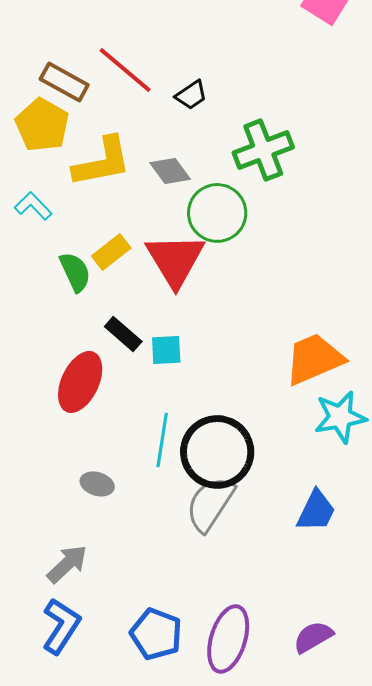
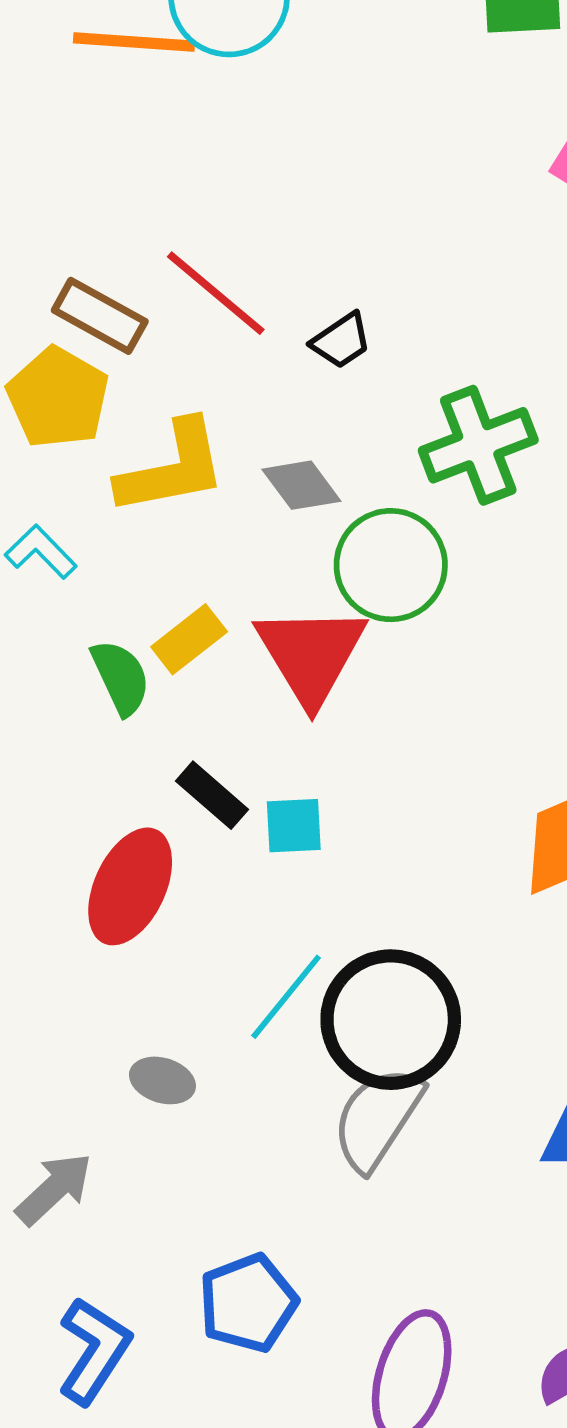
cyan line: (162, 440) -> (286, 997), turned 30
gray arrow: (67, 564) -> (54, 1189), moved
blue pentagon: (156, 634) -> (248, 1303), moved, turned 30

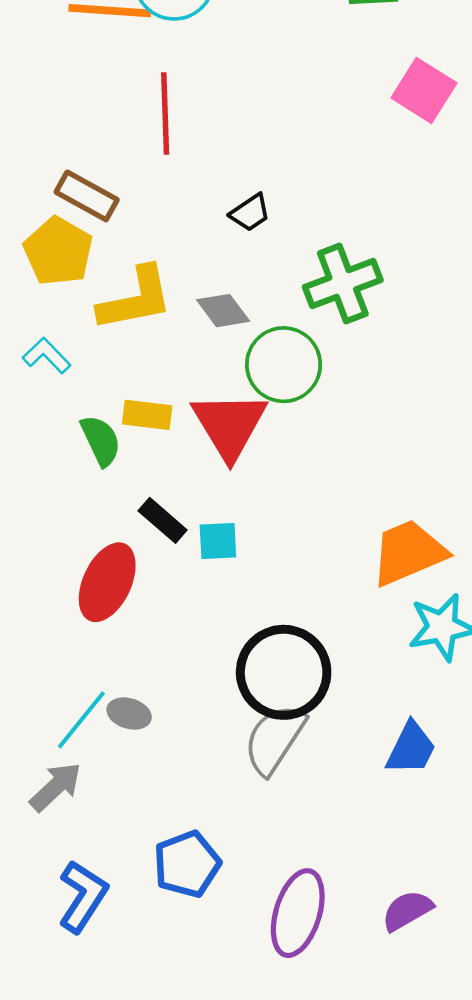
red line: (216, 293) -> (165, 114), moved, turned 48
yellow rectangle: (189, 639) -> (147, 415), turned 45
cyan line: (286, 997) -> (81, 720), moved

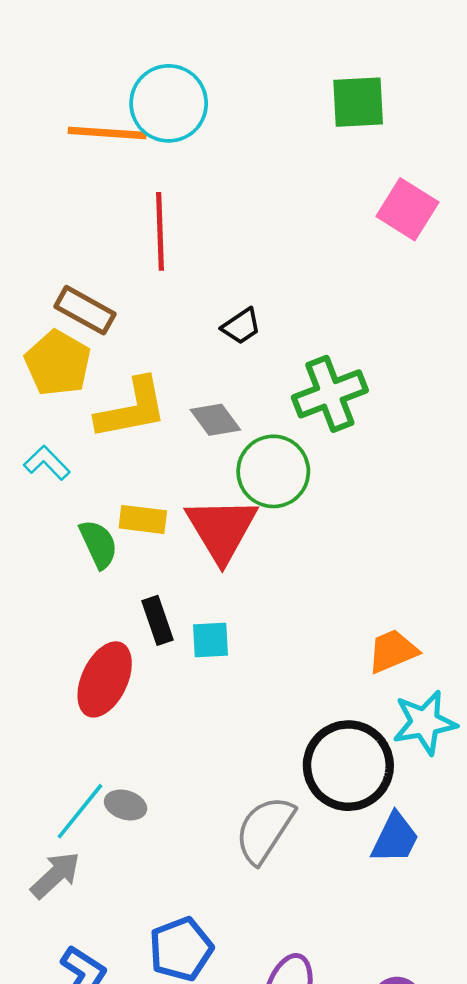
black rectangle: (163, 520) -> (158, 620), turned 30
orange trapezoid: (408, 553) -> (393, 651), size x0.7
black circle: (284, 672) -> (348, 766), moved

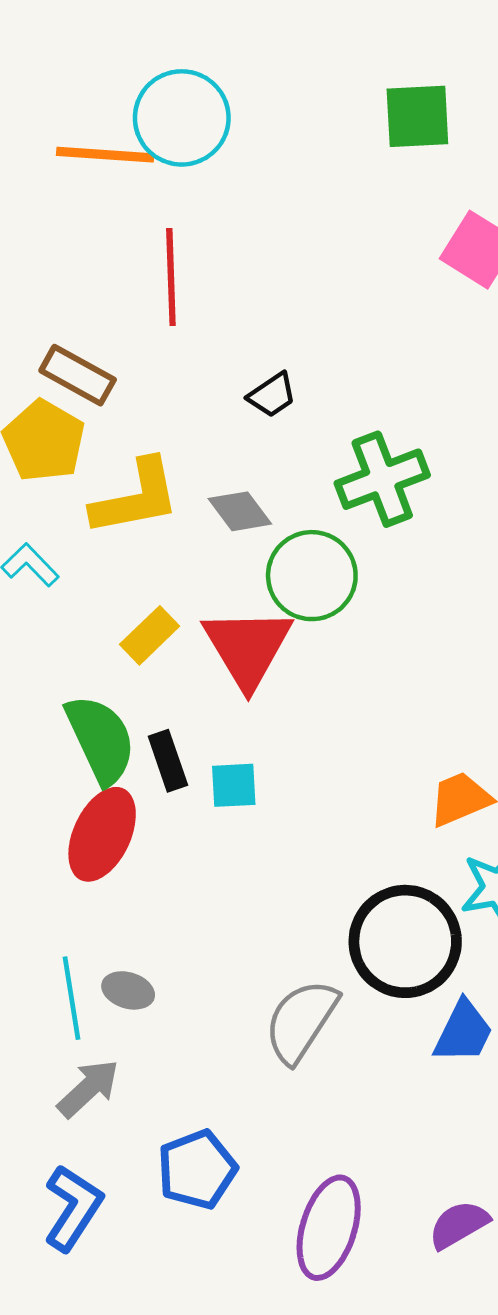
yellow rectangle: (143, 519) -> (150, 635), turned -51
green semicircle: (98, 544) -> (101, 739), moved, size x1.5
cyan line: (80, 811) -> (71, 998), turned -48
gray arrow: (55, 875) -> (88, 1088), moved

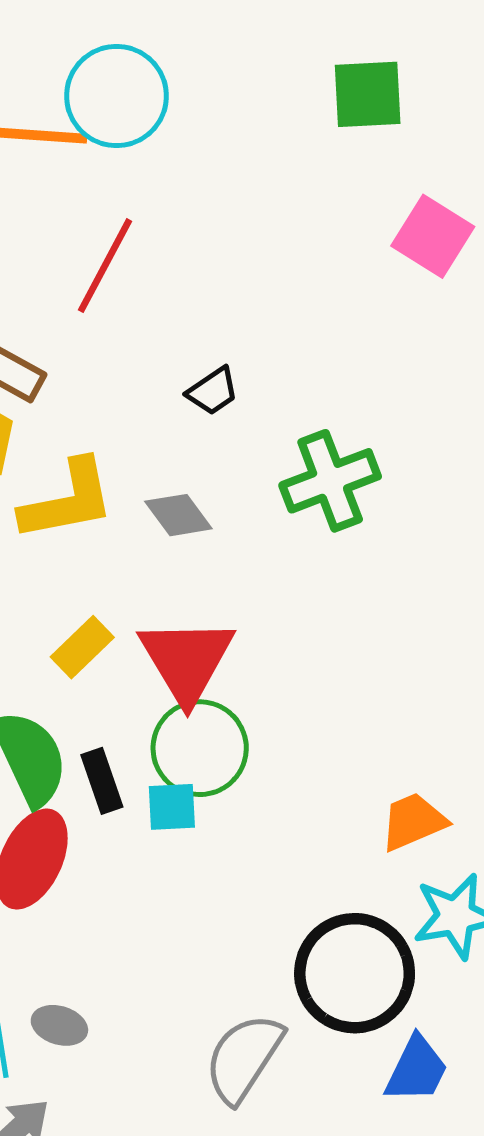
red line: (171, 277) -> (105, 266), turned 30
green circle: (312, 576) -> (200, 748), moved

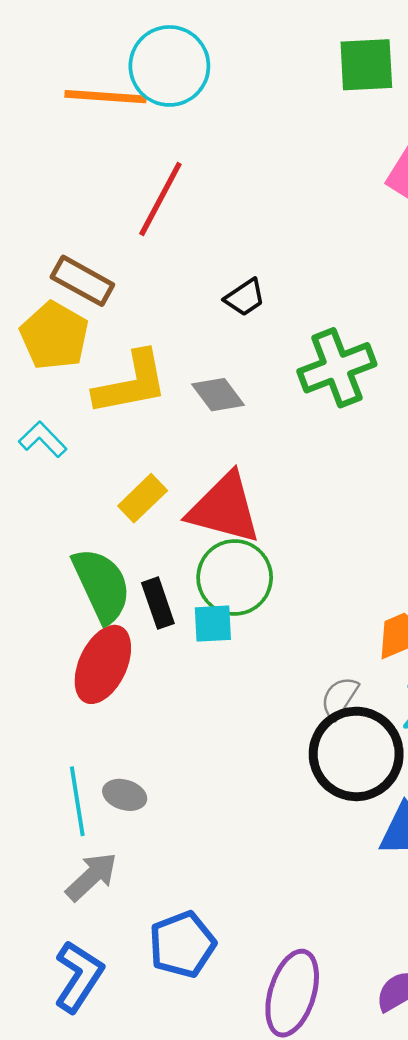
red triangle: (187, 660) -> (224, 508), turned -44
gray semicircle: (244, 1058) -> (339, 698), moved, size x0.6

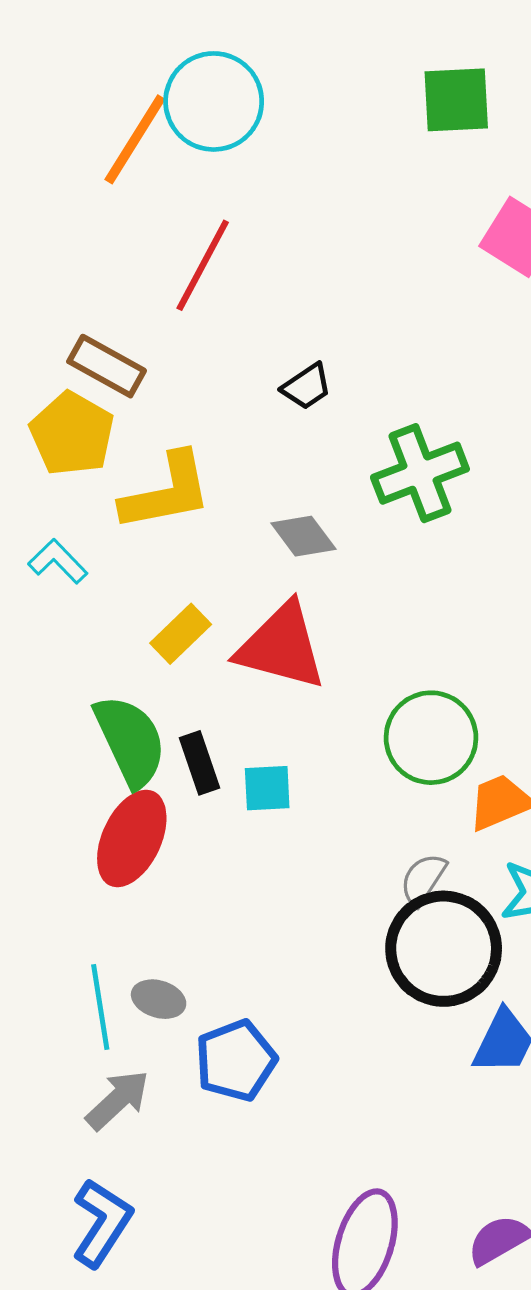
orange line: (105, 97) -> (135, 139), turned -62
gray diamond: (218, 395) -> (303, 536), moved
green circle: (235, 577) -> (431, 738), moved
blue pentagon: (182, 944) -> (236, 1061), moved

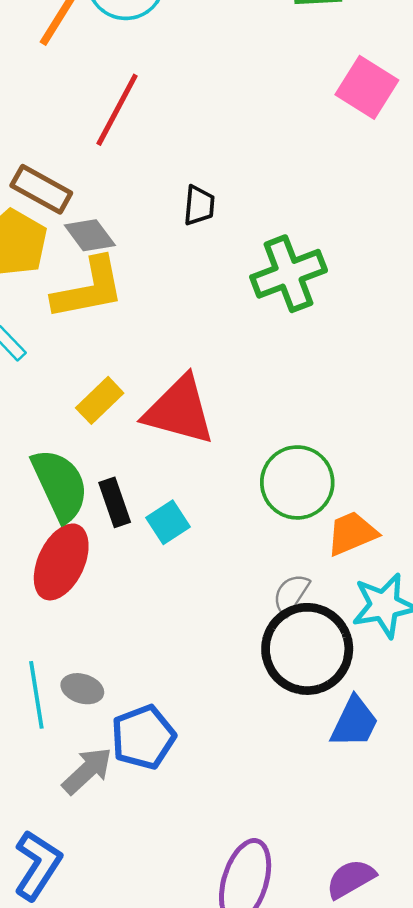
black trapezoid: (307, 387) -> (199, 205), turned -51
gray diamond: (303, 536) -> (90, 235), moved
cyan square: (267, 788) -> (168, 522), turned -30
gray arrow: (118, 1100) -> (87, 771), moved

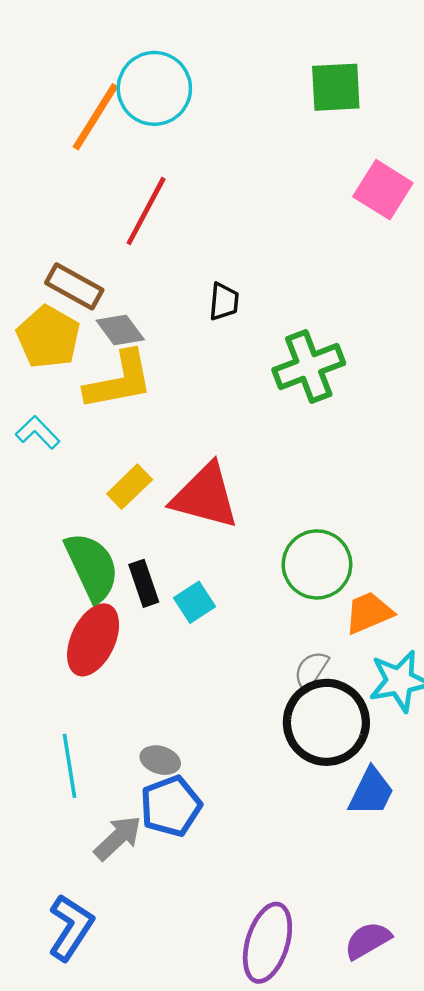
gray ellipse: (82, 689) -> (160, 760), moved

